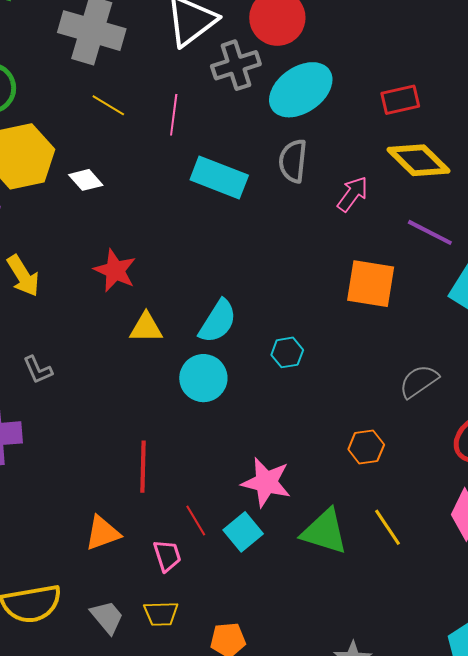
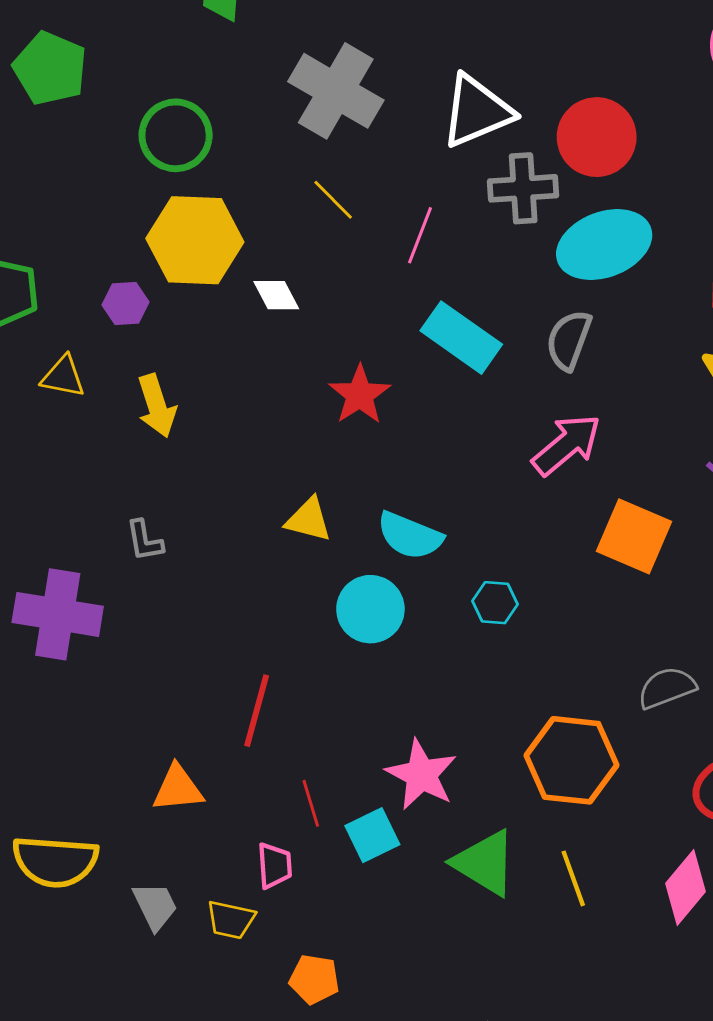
pink arrow: (353, 194) -> (567, 445), moved, size x1.4
red star: (115, 270) -> (360, 395), moved
cyan semicircle: (218, 321) -> (410, 536), turned 66
orange hexagon: (366, 447) -> (571, 760), size x1.8
pink trapezoid: (167, 556) -> (275, 866), moved

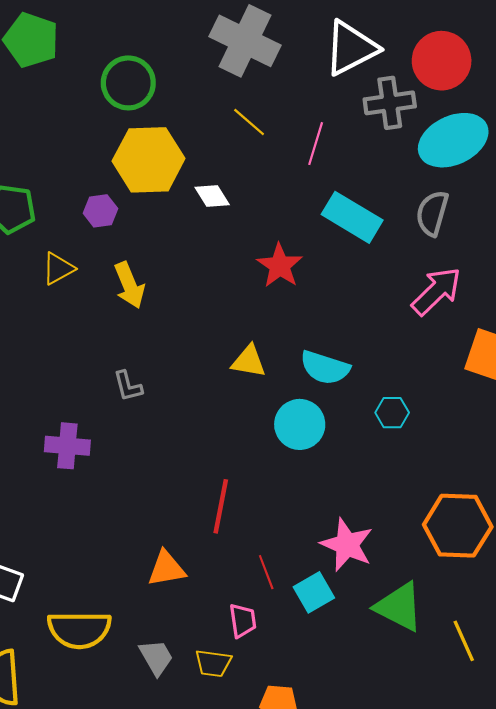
yellow triangle: (63, 377) -> (58, 269), turned -36
purple cross: (58, 614) -> (67, 446), size x0.7
yellow line: (573, 878) -> (464, 641), moved

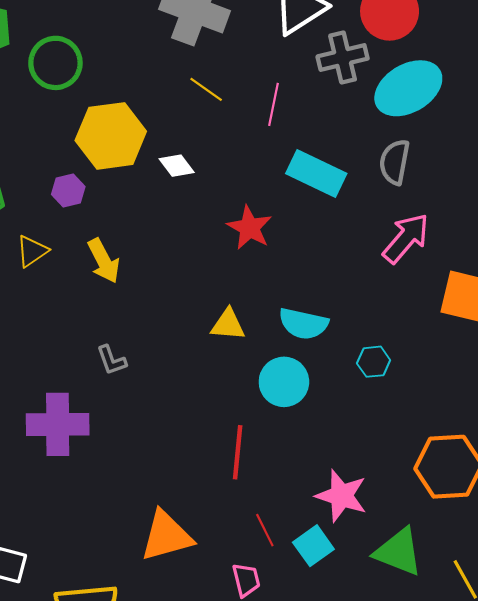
green circle: (128, 83) -> (55, 63), moved
purple cross: (67, 446) -> (58, 424), size x1.4
red line: (221, 506) -> (238, 452), moved
orange triangle: (166, 569) -> (166, 536), size x1.4

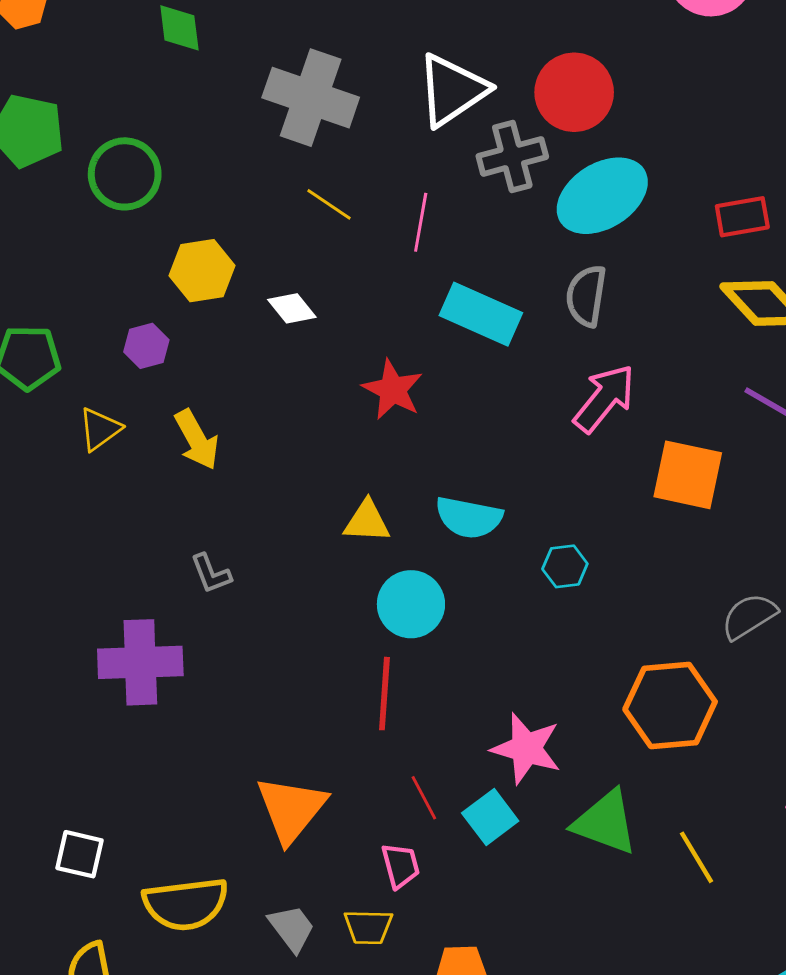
yellow hexagon: (111, 136) -> (202, 271), size x0.7
cyan circle: (284, 382) -> (411, 604), moved
orange triangle: (166, 536) -> (291, 809), turned -34

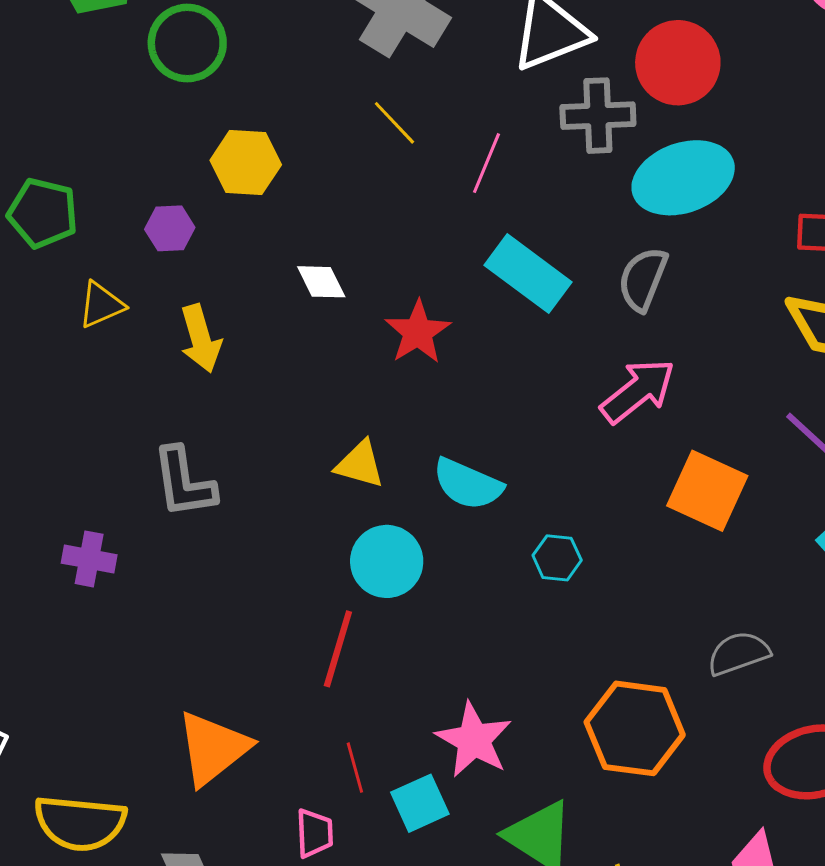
white diamond: (292, 308) -> (321, 282), moved
gray L-shape: (211, 574) -> (184, 482), size x1.6
purple cross: (140, 662) -> (89, 559), size x0.6

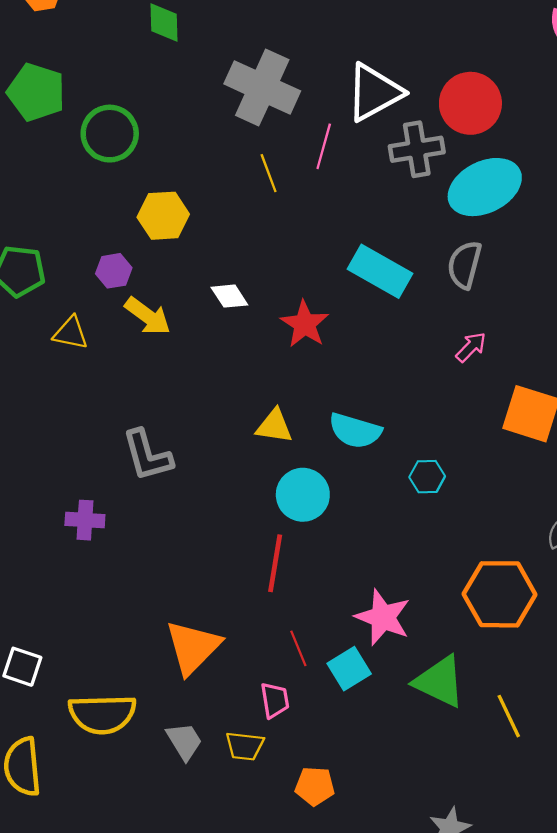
yellow line: (394, 123) -> (269, 173), turned 30
pink line: (486, 163) -> (324, 146), moved
yellow triangle: (101, 305) -> (71, 333), turned 42
yellow arrow: (201, 339) -> (148, 316), moved, turned -30
pink arrow: (638, 391) -> (471, 347), size x0.6

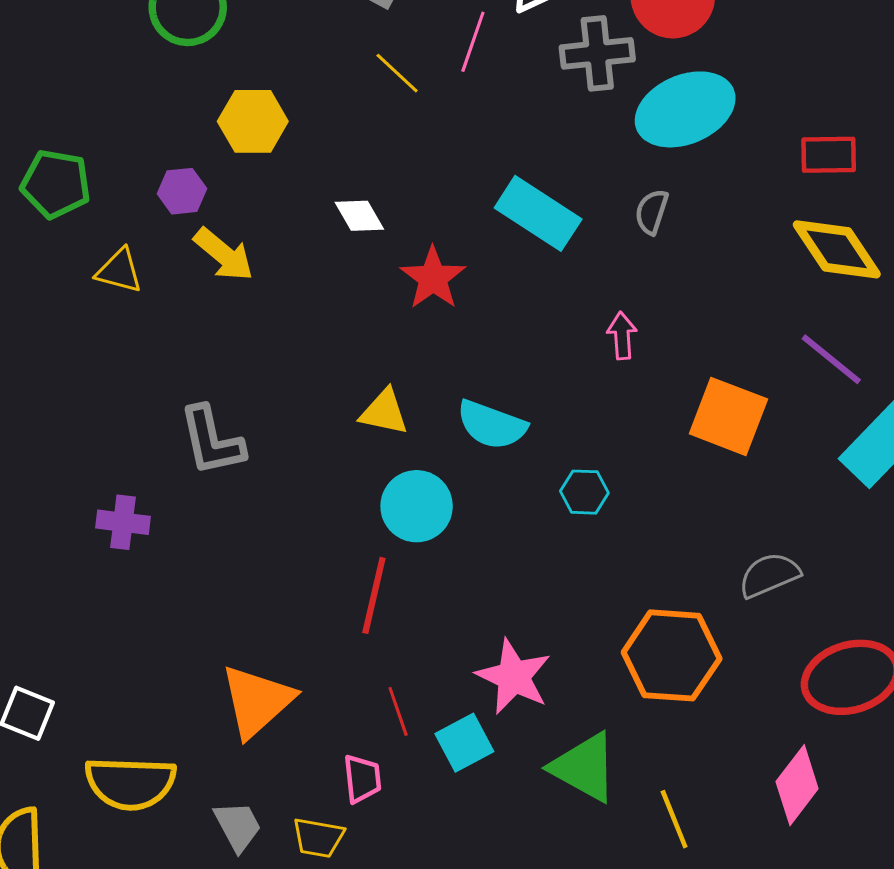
yellow line: (269, 173) -> (397, 73), turned -30
gray semicircle: (464, 265) -> (652, 212), size x0.7
white diamond: (229, 296) -> (359, 216), moved
pink arrow: (471, 347) -> (622, 336), moved, turned -52

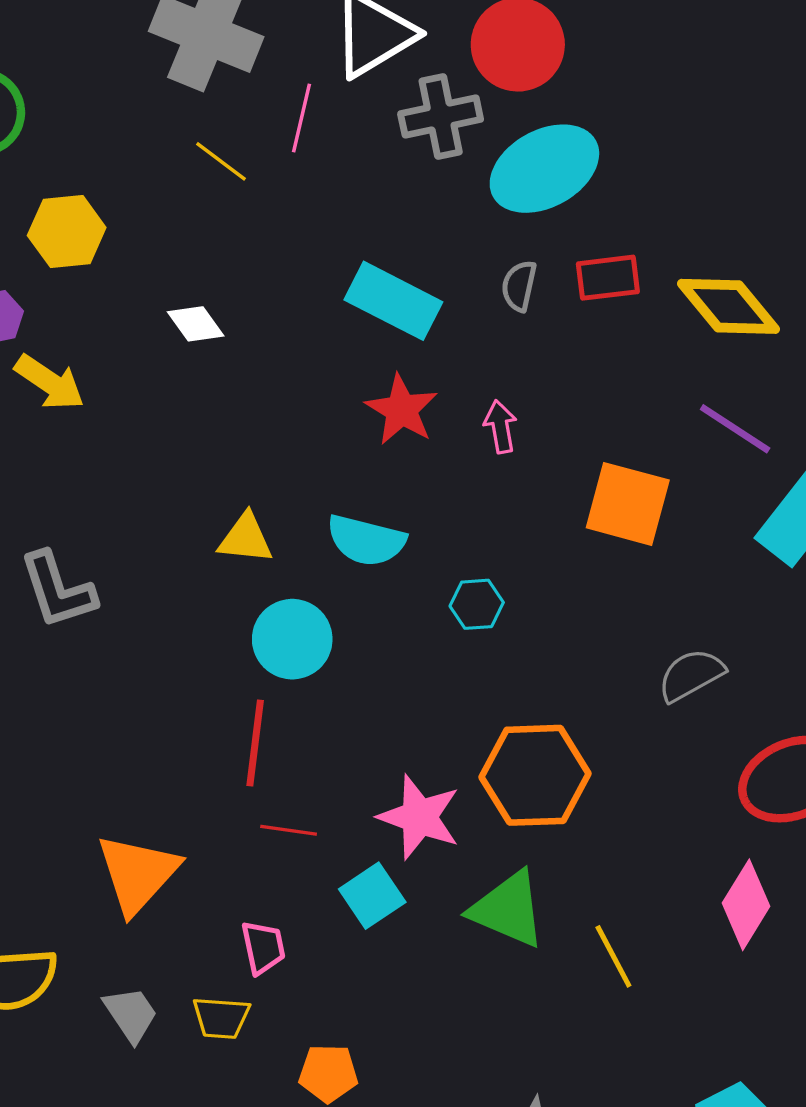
red rectangle: (829, 155) -> (608, 278), moved
red star: (433, 278) -> (402, 410), moved
orange hexagon: (672, 655) -> (535, 775), moved
red line: (398, 711) -> (289, 830), moved, turned -57

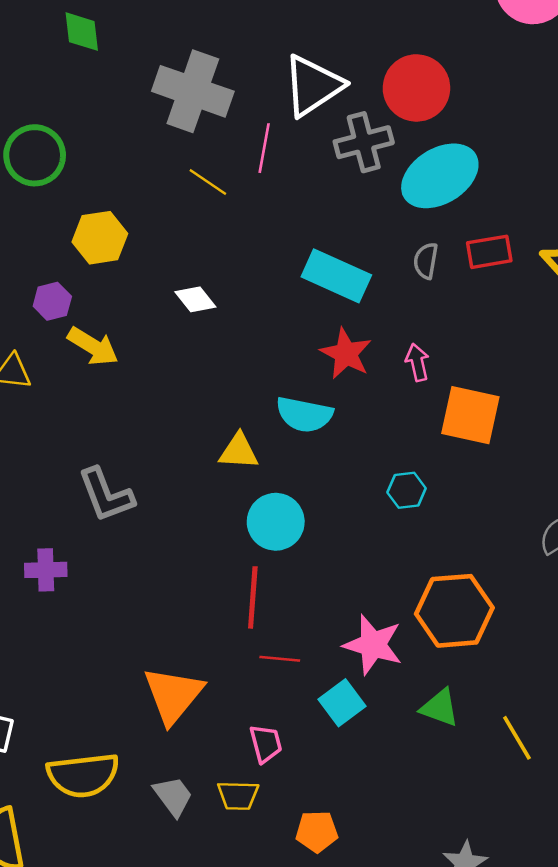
orange square: (628, 504) -> (470, 415), moved
cyan semicircle: (366, 540) -> (304, 415), moved
green triangle: (508, 909) -> (440, 708), size x0.7

